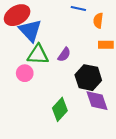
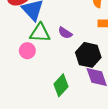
purple semicircle: (64, 55) -> (65, 33), turned 88

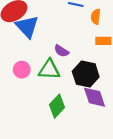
green triangle: (40, 33) -> (49, 70), moved

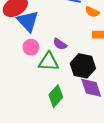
orange semicircle: (96, 17) -> (92, 12), turned -72
pink circle: (22, 70) -> (31, 47), moved

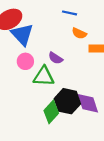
orange semicircle: (92, 12) -> (79, 33), moved
black hexagon: (83, 66) -> (67, 101), moved

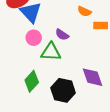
black hexagon: (67, 101) -> (63, 90), moved
green diamond: (51, 112) -> (32, 81), moved

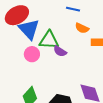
green triangle: (51, 52) -> (49, 40), moved

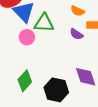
purple semicircle: (60, 51) -> (76, 34), moved

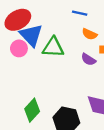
pink circle: (27, 37) -> (19, 48), moved

